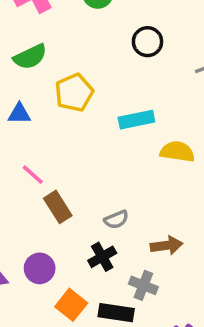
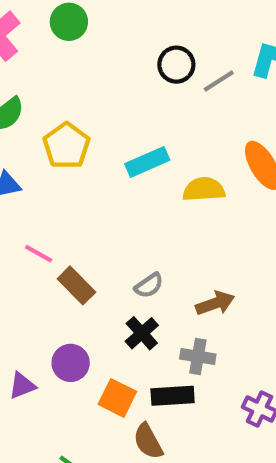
black circle: (147, 42) -> (176, 65), moved

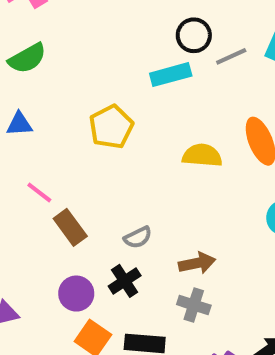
yellow pentagon: (66, 146) -> (111, 127), moved
cyan rectangle: (147, 162) -> (171, 75), moved
gray cross: (198, 357) -> (194, 305), moved
purple circle: (71, 363) -> (76, 294), moved

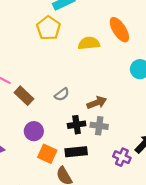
yellow pentagon: (111, 127) -> (48, 28), moved
black cross: (125, 281) -> (77, 125), moved, turned 35

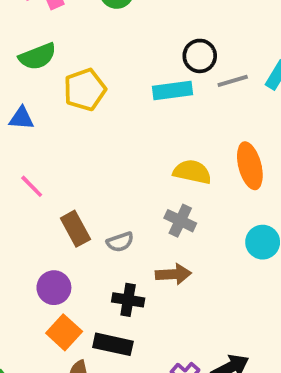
yellow pentagon: (48, 28) -> (85, 90), moved
brown rectangle: (24, 96) -> (75, 229), moved
gray cross: (99, 126) -> (180, 221), moved

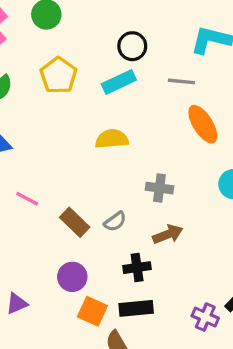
gray line: (233, 81) -> (181, 81), moved, turned 40
yellow pentagon: (85, 90) -> (59, 75), moved
yellow semicircle: (192, 172) -> (112, 139), moved

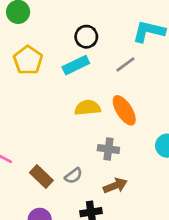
gray line: (181, 81) -> (125, 64), turned -42
orange ellipse: (203, 124) -> (124, 110), moved
yellow semicircle: (112, 139) -> (88, 108), moved

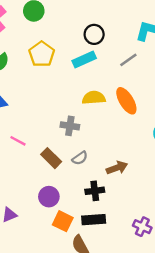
gray cross: (108, 149) -> (70, 126), moved

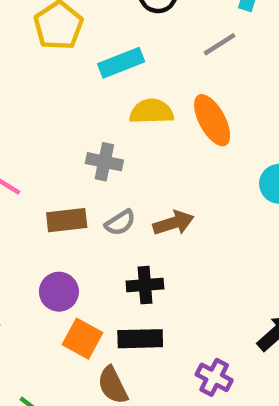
cyan rectangle: (84, 60) -> (121, 63), moved
brown rectangle: (51, 158) -> (67, 220), turned -54
brown arrow: (117, 168) -> (173, 223), moved
purple cross: (142, 227) -> (214, 377), moved

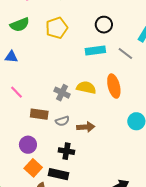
gray line: (220, 44) -> (125, 54), turned 56
cyan rectangle: (121, 63) -> (95, 51), moved
yellow semicircle: (152, 112) -> (86, 88), moved

